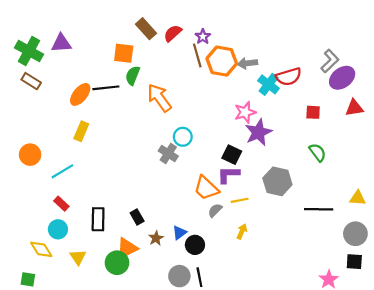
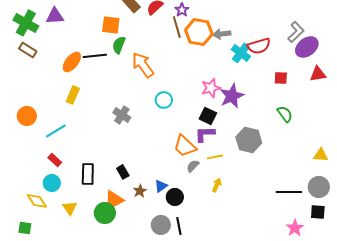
pink star: (245, 112) -> (211, 88), moved
gray cross: (168, 154) -> (122, 115), moved
black line: (319, 209) -> (289, 192), moved

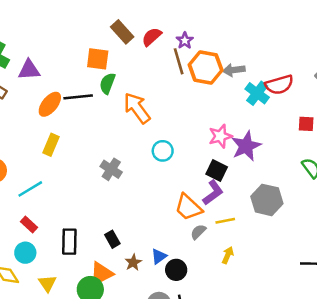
purple triangle: (55, 16) -> (29, 70), moved
purple L-shape: (205, 134) -> (213, 193), turned 145

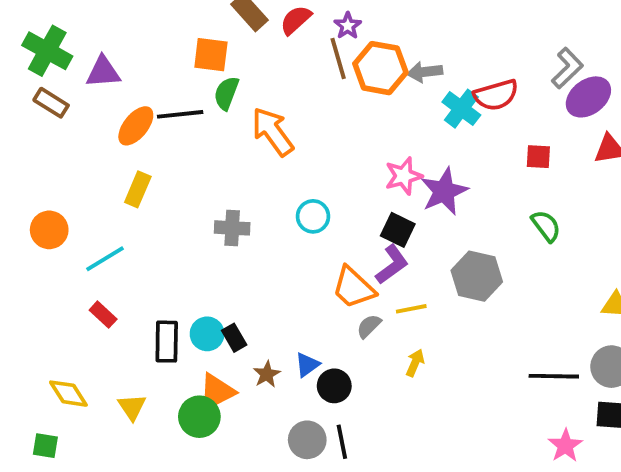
cyan circle: (163, 151) -> (313, 216), moved
gray cross: (111, 169) -> (232, 228), turned -30
cyan circle: (25, 253) -> (207, 334), moved

